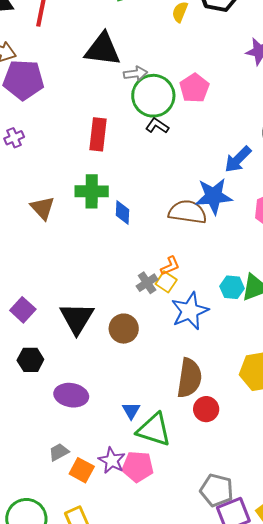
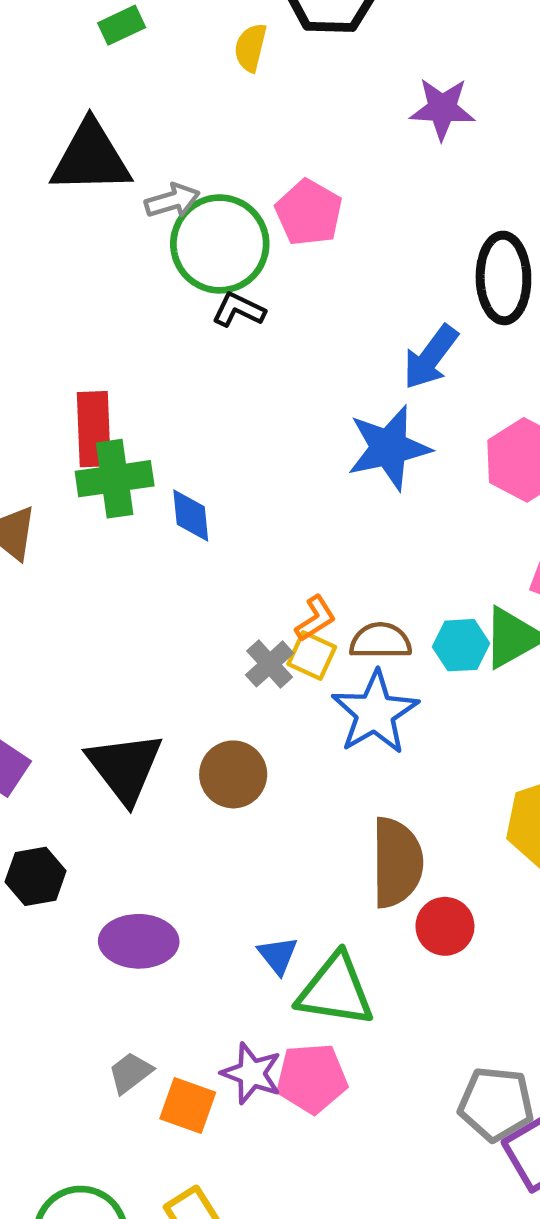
red rectangle: (98, 134) -> (94, 429), moved
brown semicircle: (188, 212) -> (380, 641), moved, size x0.7

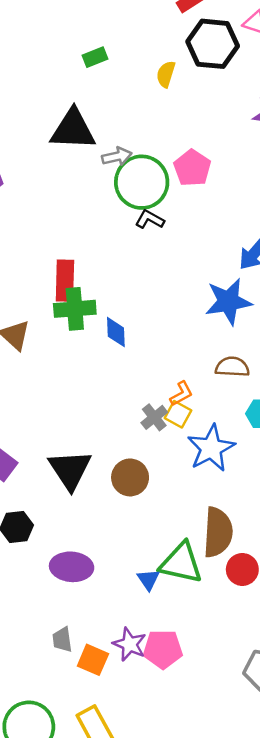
brown semicircle: (380, 641) -> (232, 367), moved
green triangle: (335, 990) -> (181, 563), moved
gray trapezoid: (130, 1073) -> (62, 640), turned -64

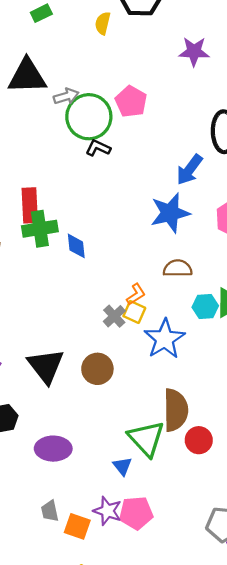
green triangle: (181, 563) -> (146, 439), turned 39
blue triangle: (148, 580) -> (122, 466), moved

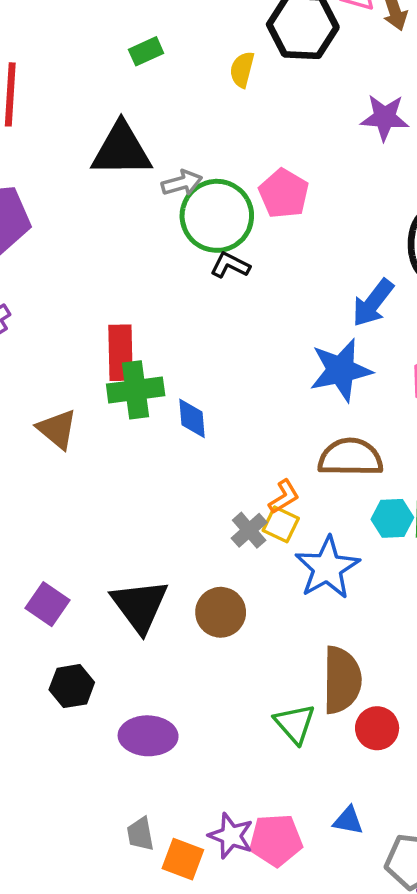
brown semicircle: (178, 268) -> (350, 457), size x1.4
green triangle: (146, 439) -> (295, 724), size x0.7
blue triangle: (122, 466) -> (348, 821), moved, turned -42

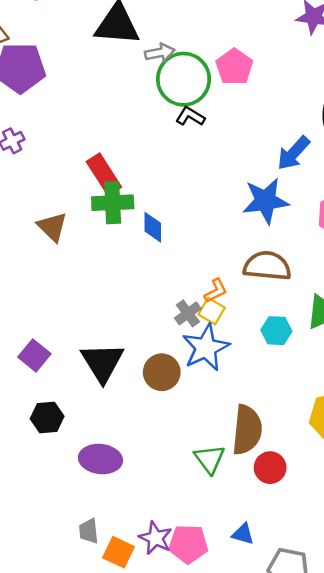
red rectangle: (120, 353) -> (104, 174), turned -36
cyan hexagon: (392, 518) -> (276, 331), moved
blue star: (327, 568) -> (206, 348), moved

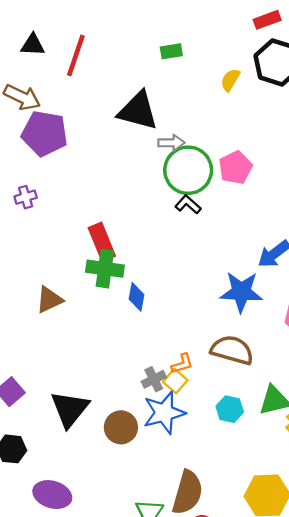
brown triangle: (52, 227) -> (49, 300), moved, turned 40

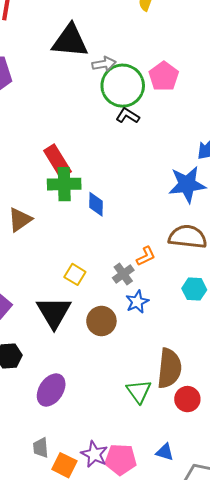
yellow square: (175, 381) -> (75, 274), moved
blue star: (164, 413) -> (137, 302), size x0.6
purple ellipse: (52, 495) -> (51, 390), turned -64

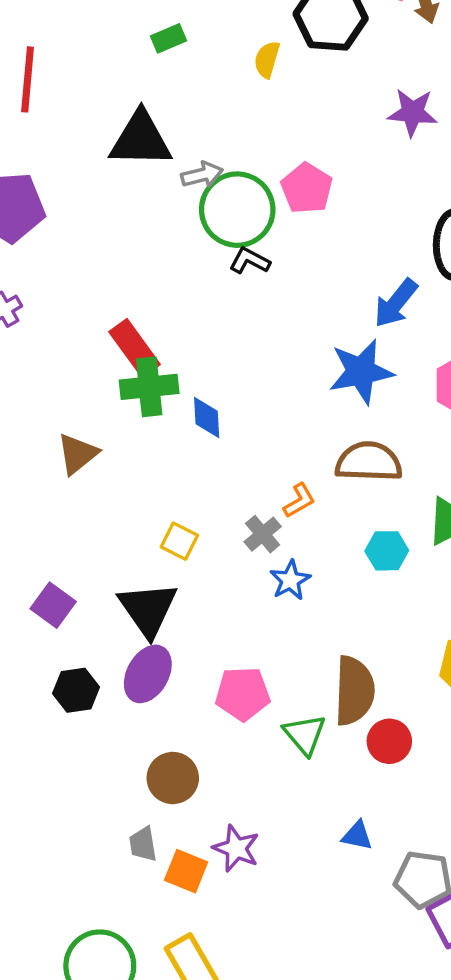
brown circle: (101, 321) -> (173, 778), moved
purple ellipse: (51, 390) -> (148, 674), moved
pink pentagon: (121, 459) -> (243, 694), moved

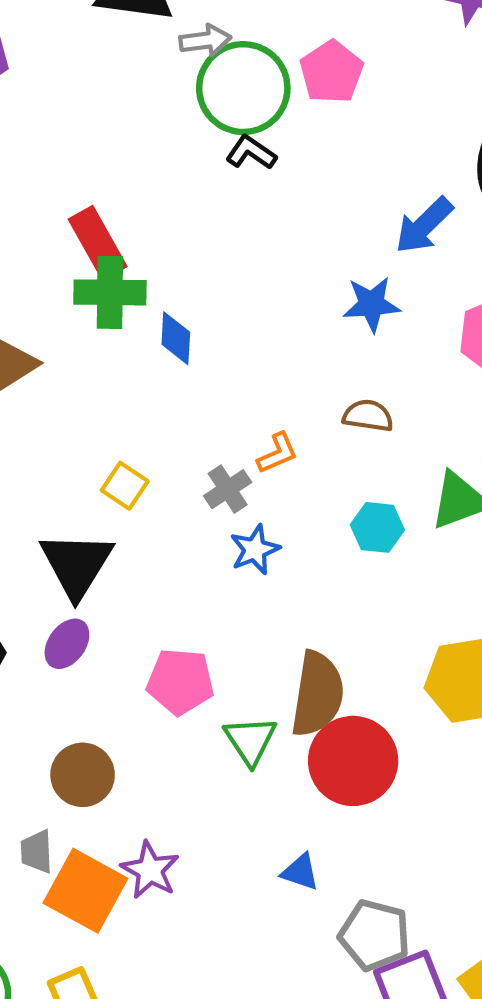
blue star: (361, 372) -> (372, 304), size x0.7
brown semicircle: (369, 462) -> (368, 416), size x0.6
purple ellipse: (148, 674) -> (67, 644), size x0.7
red circle: (389, 741) -> (353, 761), size x1.6
orange square: (186, 871) -> (85, 891), size x1.5

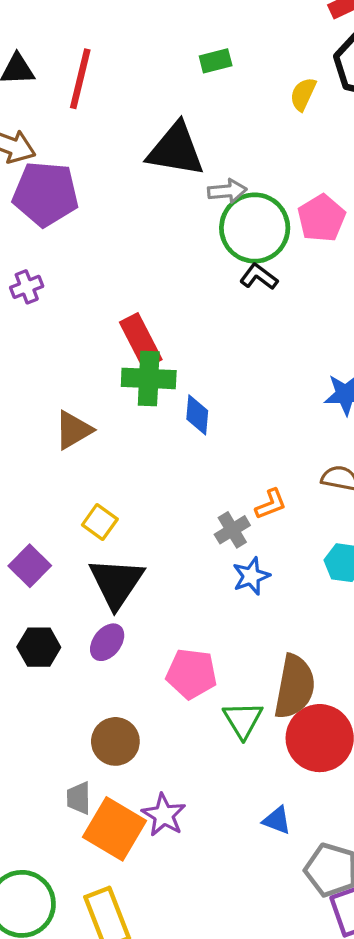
yellow square: (125, 486) -> (100, 522), moved

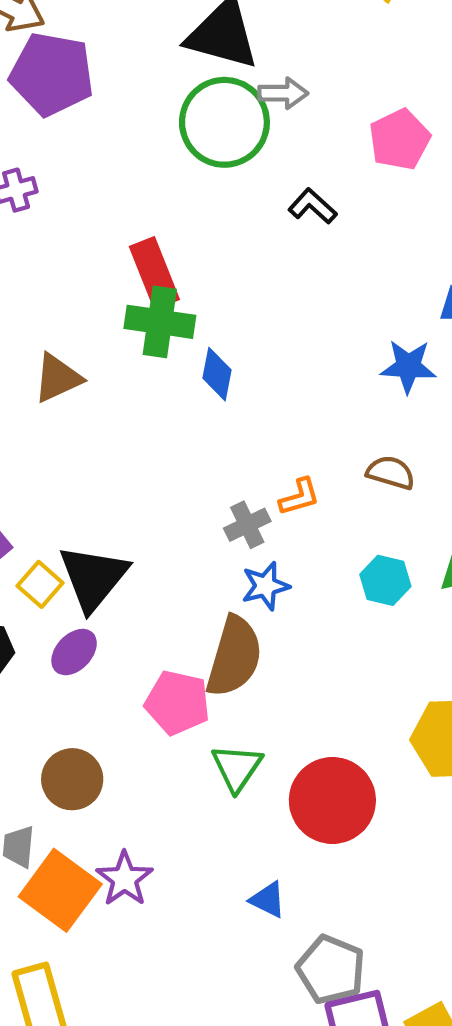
green circle: (255, 228) -> (224, 122), moved
yellow square: (100, 522) -> (40, 584), moved
brown semicircle: (295, 687) -> (234, 657), moved

